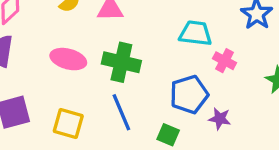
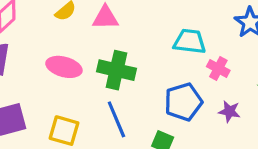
purple star: (220, 119) -> (229, 111), moved

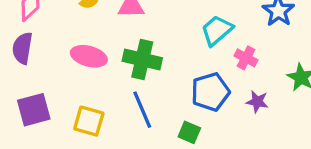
cyan trapezoid: (190, 41) -> (217, 30), turned -48

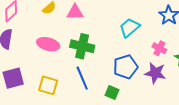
pink cross: (246, 58) -> (159, 48), moved
purple star: (257, 102) -> (155, 73), size x1.5

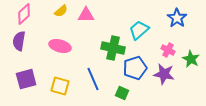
green cross: (82, 46) -> (113, 48), moved

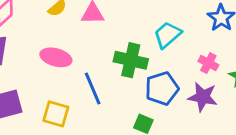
blue line: (93, 79) -> (93, 88), moved

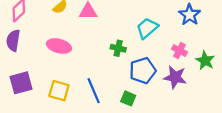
green cross: (131, 60) -> (118, 48), size x0.6
blue line: (93, 88) -> (94, 91), moved

